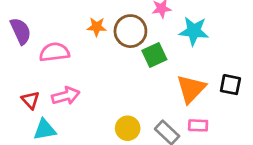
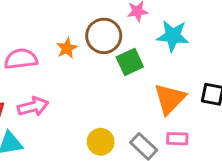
orange star: (97, 27) -> (67, 48), moved, turned -30

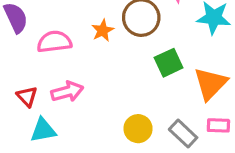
green square: (130, 62) -> (169, 63), moved

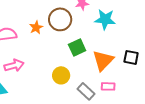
yellow circle: (138, 129) -> (61, 75), moved

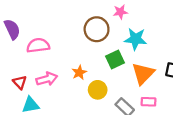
cyan star: (105, 19) -> (136, 39), moved
orange star: (36, 27) -> (79, 73), moved

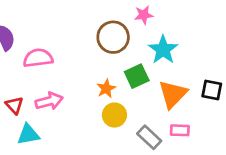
cyan star: (136, 39) -> (163, 50), turned 30
orange star: (79, 73) -> (106, 89), moved

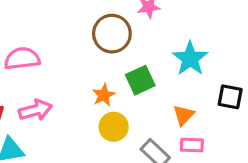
cyan star: (163, 50) -> (190, 59), moved
orange triangle: (173, 94) -> (184, 115), moved, size x0.6

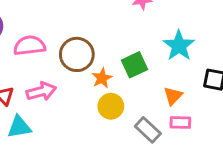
brown circle: (112, 34) -> (77, 54), moved

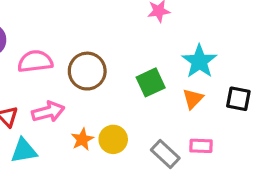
orange star: (102, 78) -> (82, 139), moved
orange triangle: (173, 96) -> (193, 99), moved
yellow circle: (111, 106) -> (113, 139), moved

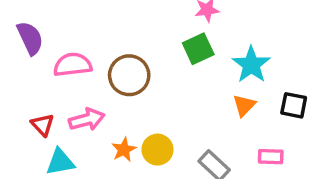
green square: (151, 82) -> (198, 49), moved
pink rectangle: (201, 146) -> (271, 157), moved

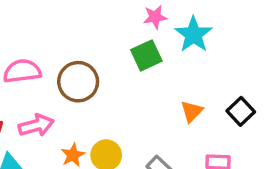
cyan star: (251, 65) -> (194, 34), moved
black square: (294, 105) -> (241, 111), turned 36

